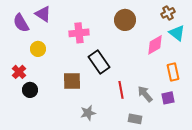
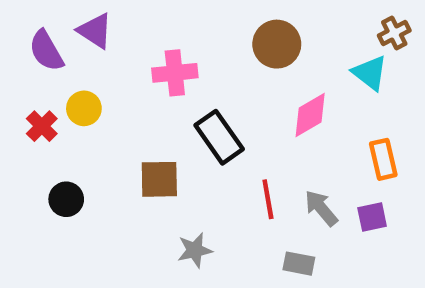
brown cross: (168, 13) -> (394, 33), moved
cyan triangle: (177, 33) -> (370, 73), moved
pink diamond: (155, 45) -> (310, 115), moved
red cross: (19, 72) -> (42, 126), moved

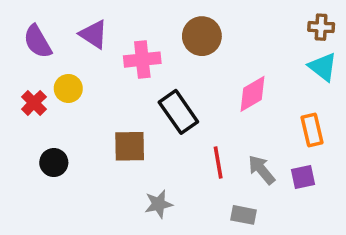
purple triangle: (95, 31) -> (94, 34), moved
brown cross: (394, 33) -> (321, 27), turned 30
brown circle: (277, 44) -> (202, 36), moved
cyan triangle: (370, 73) -> (323, 67), moved

